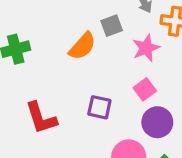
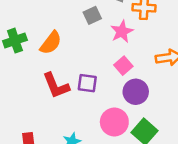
orange semicircle: (82, 46) -> (51, 43), moved
red L-shape: (41, 118) -> (56, 86), moved

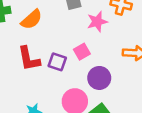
pink square: (123, 66) -> (82, 52), moved

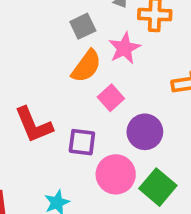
orange semicircle: (32, 19) -> (86, 66), moved
purple square: (57, 62) -> (82, 142), moved

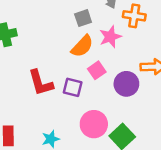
purple circle: (145, 132) -> (126, 84), moved
purple square: (82, 142) -> (73, 87), moved

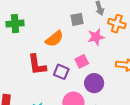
orange semicircle: (82, 46) -> (54, 39), moved
purple circle: (126, 84) -> (94, 83), moved

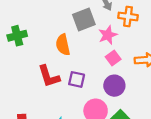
gray square: (77, 19) -> (84, 19), size x1.5
orange semicircle: (54, 39) -> (63, 45), turned 126
pink square: (82, 61) -> (113, 58), moved

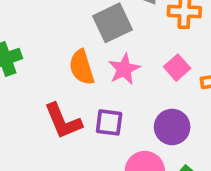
pink star: (108, 35) -> (124, 69), moved
pink square: (113, 58) -> (177, 68), moved

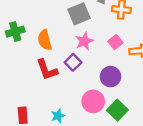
orange semicircle: (82, 67) -> (45, 40), moved
purple square: (109, 122) -> (73, 62), moved, turned 35

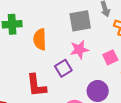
red L-shape: (47, 70) -> (36, 85), moved

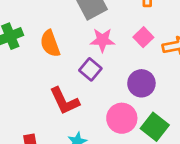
pink star: (79, 50) -> (102, 40), turned 30

